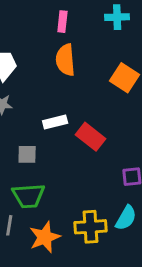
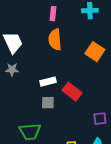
gray square: (27, 154) -> (48, 103), moved

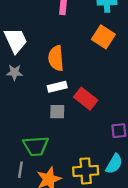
orange semicircle: (55, 40) -> (56, 58), moved
orange square: (95, 52) -> (103, 37), moved

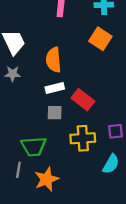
yellow cross: (86, 171) -> (83, 138), moved

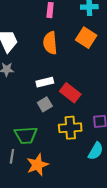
orange semicircle: (54, 60) -> (50, 43), moved
gray square: (55, 113) -> (45, 104), turned -32

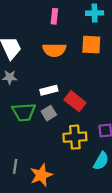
orange square: (86, 38) -> (91, 45), turned -30
orange semicircle: (50, 43) -> (54, 50), turned -85
green trapezoid: (26, 135) -> (24, 112), moved

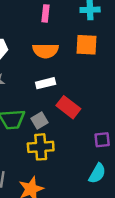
white rectangle: (49, 90) -> (46, 83), moved
yellow cross: (75, 137) -> (41, 147), moved

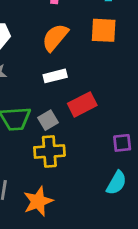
orange semicircle: (46, 51) -> (55, 37), turned 130
red rectangle: (68, 107) -> (82, 104), turned -65

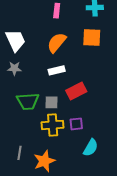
gray square: (48, 120) -> (52, 102), turned 32
purple square: (122, 143) -> (76, 124), moved
cyan semicircle: (116, 183) -> (91, 148), moved

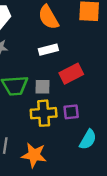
orange semicircle: (57, 43) -> (48, 17), turned -70
orange star: (44, 161) -> (34, 155), turned 30

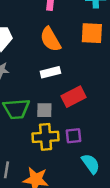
cyan semicircle: (88, 140) -> (91, 164), turned -66

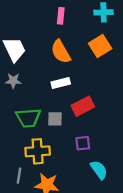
orange square: (92, 33) -> (100, 46), turned -35
yellow cross: (46, 137) -> (38, 151), moved

